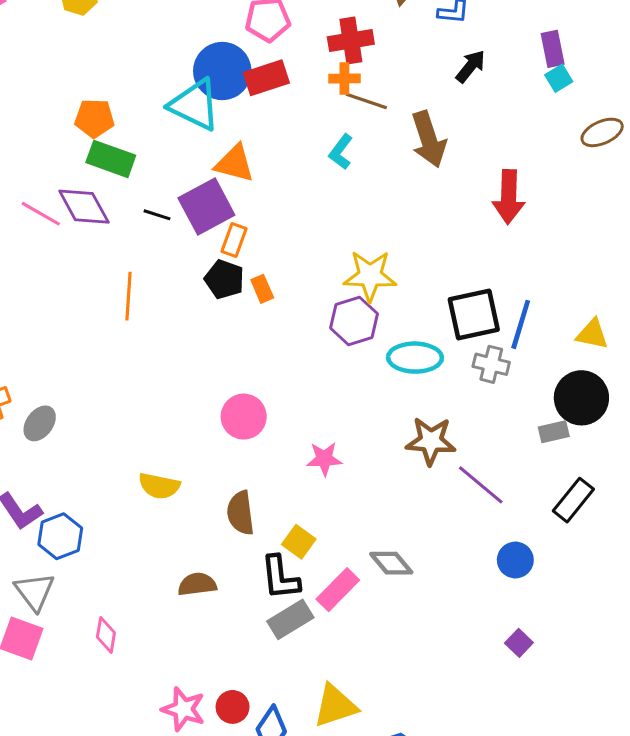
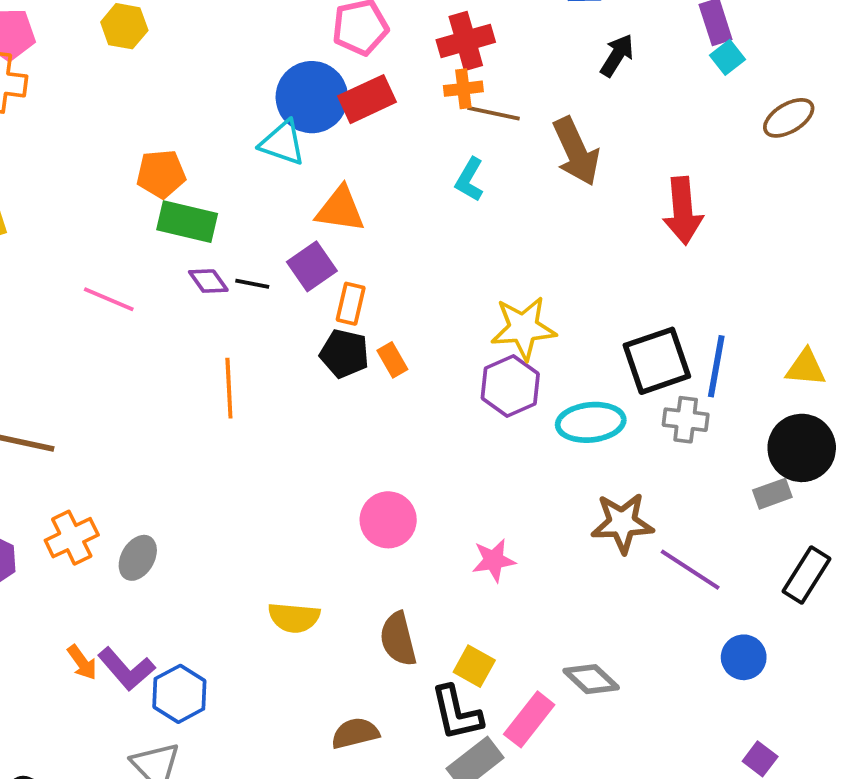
cyan triangle: (195, 105) -> (283, 143), size x0.7
purple square: (206, 206) -> (312, 266), size x0.7
purple diamond: (84, 207) -> (208, 281), moved, size x0.6

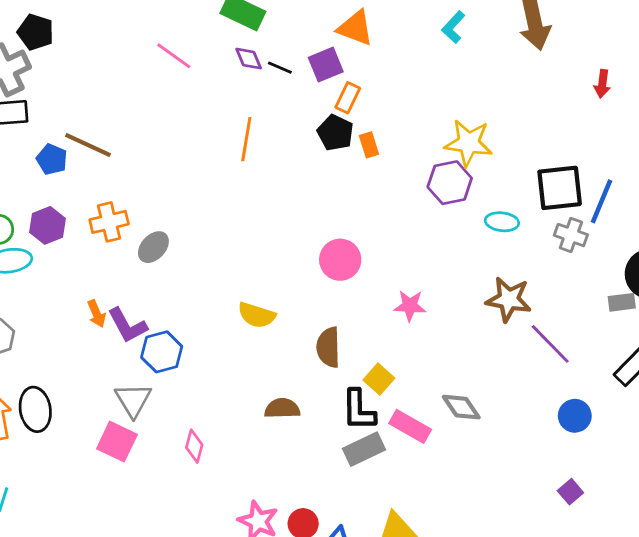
red arrow: (683, 211) -> (602, 84), size x0.6
cyan ellipse: (591, 422) -> (502, 222), size x0.7
pink rectangle: (529, 719) -> (410, 426), turned 69

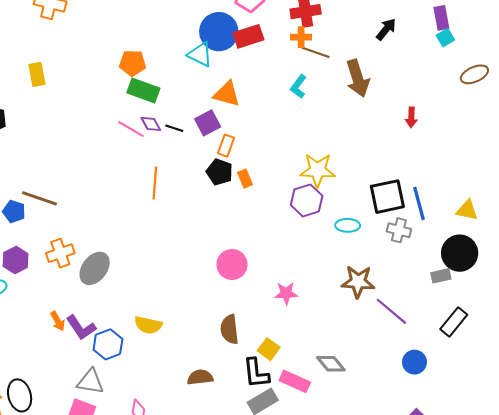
pink line: (174, 56) -> (131, 129), moved
blue line: (602, 201) -> (419, 203), turned -32
gray ellipse: (153, 247) -> (95, 268), size x1.4
yellow semicircle: (257, 315) -> (148, 325), moved
gray triangle: (133, 400) -> (90, 382), turned -44

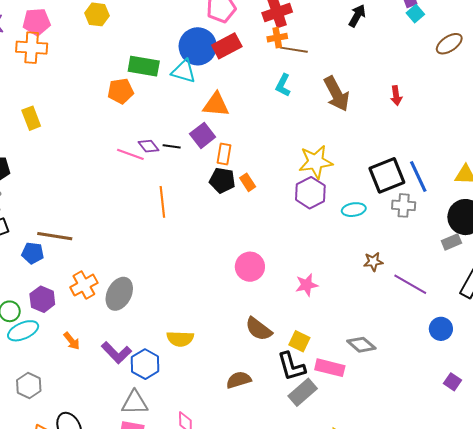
brown arrow: (358, 78) -> (337, 94), moved
green rectangle: (143, 90) -> (144, 66), moved
brown star: (358, 282) -> (373, 262), size x0.6
orange arrow: (58, 321) -> (72, 341), moved
brown semicircle: (230, 329) -> (259, 329), turned -36

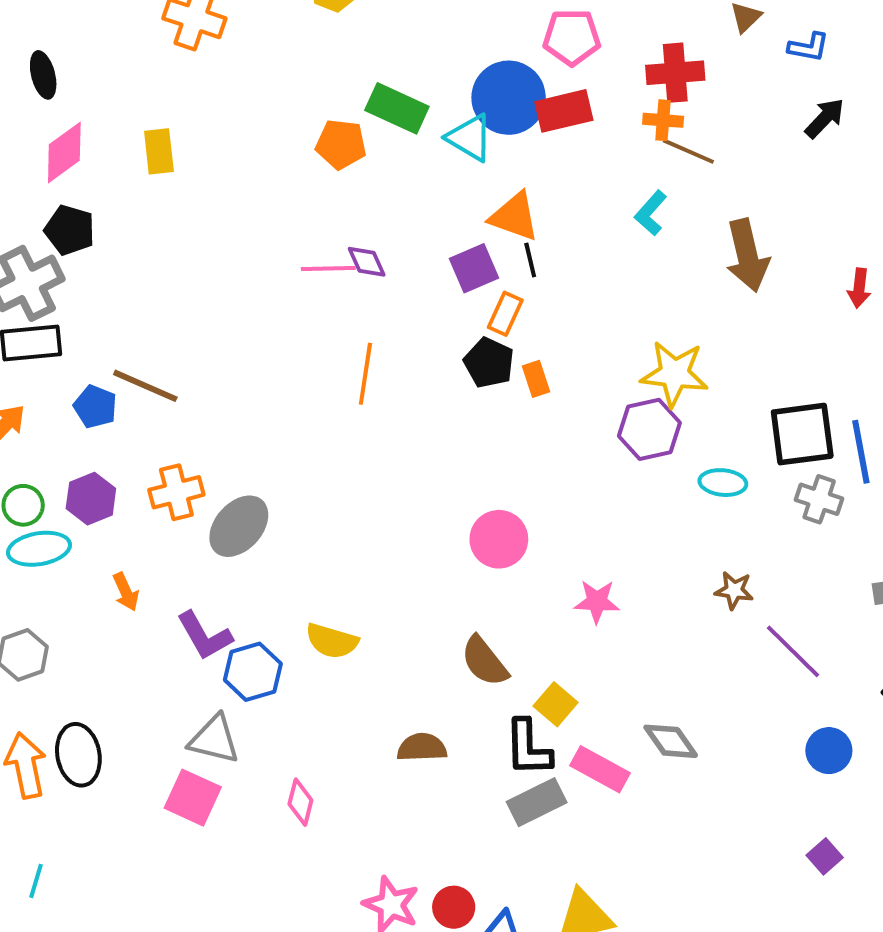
black line: (172, 146) -> (530, 260), moved, turned 54
pink line: (130, 154) -> (328, 268), turned -36

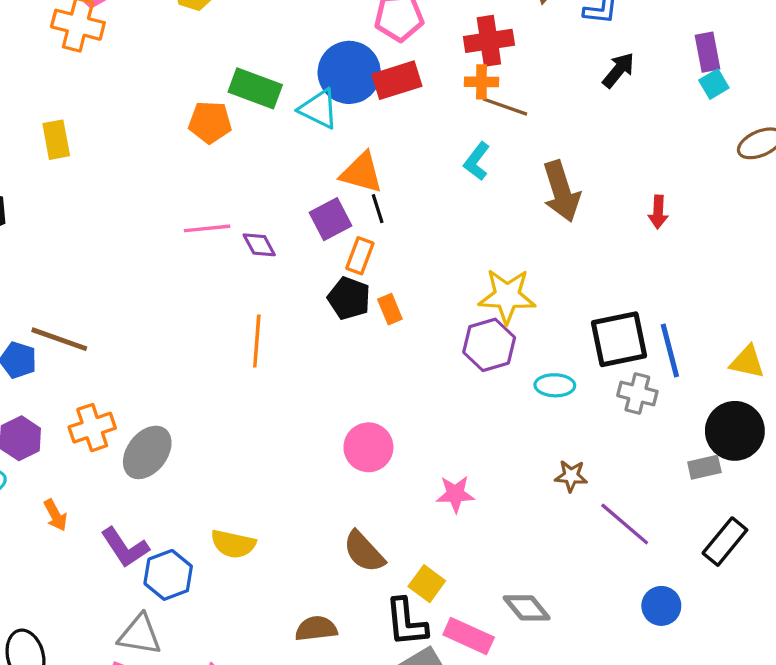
purple diamond: (367, 262) -> (259, 245), moved
orange line: (365, 374) -> (257, 341), moved

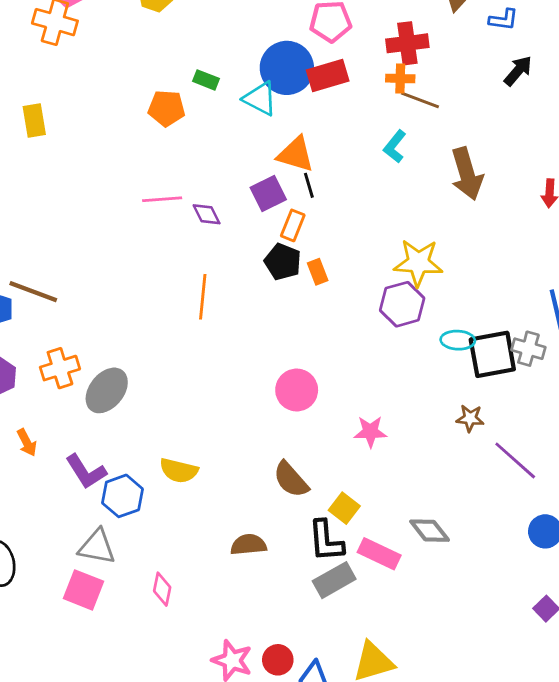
green rectangle: (255, 88) -> (206, 80), size x0.6
black square: (619, 339) -> (492, 354), moved

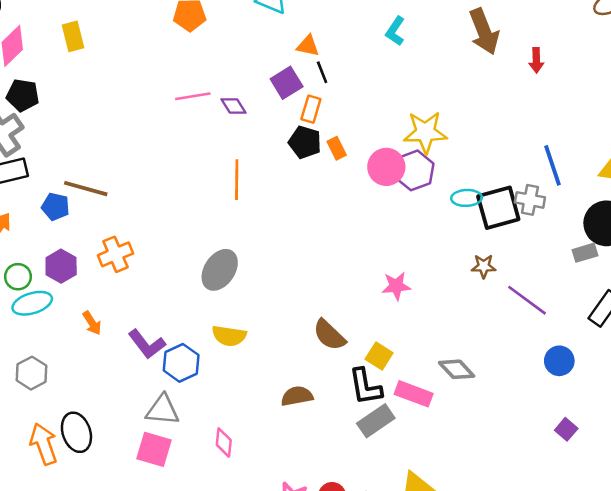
orange triangle: (296, 154) -> (308, 46), size x0.7
brown arrow: (467, 174) -> (484, 32), moved
gray ellipse: (107, 390) -> (220, 270), moved
pink circle: (297, 390) -> (386, 167), moved

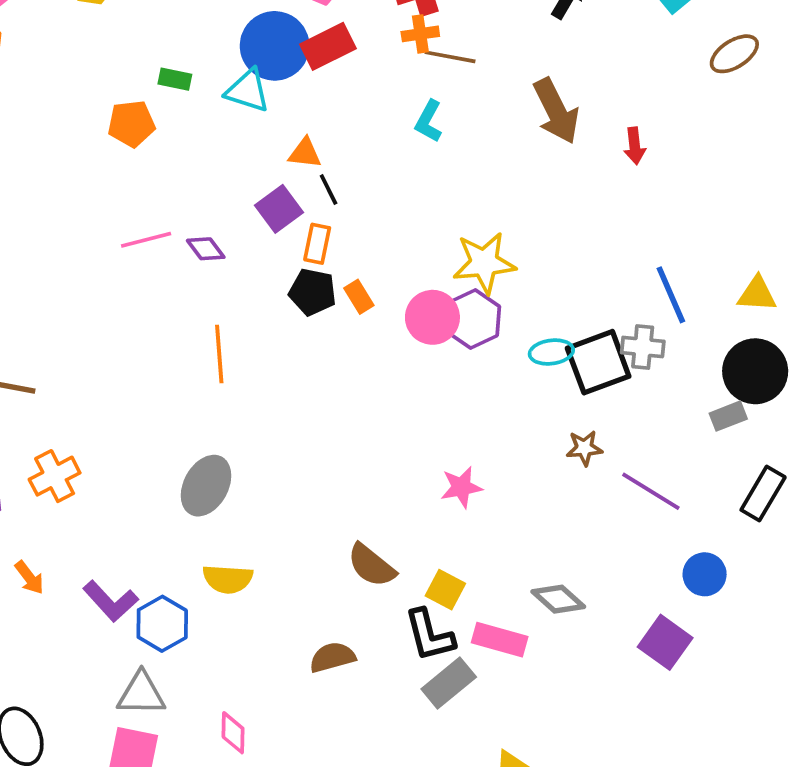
purple square: (566, 429) -> (665, 642), moved, size x1.6

